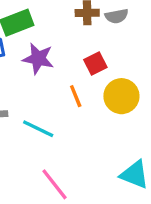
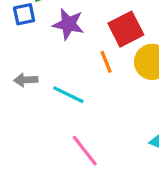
red square: (95, 63) -> (126, 29), size x1.5

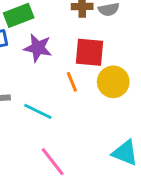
red square: (126, 29) -> (90, 52), turned 32

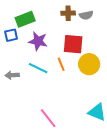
cyan line: (38, 111) -> (38, 68), moved

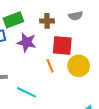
brown cross: (68, 13) -> (47, 21), moved
cyan line: (38, 68) -> (27, 92), moved

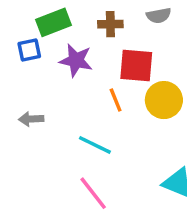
cyan line: (27, 92) -> (95, 145), moved

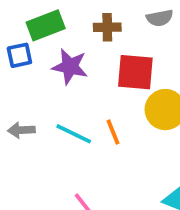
orange line: (116, 100) -> (113, 132), moved
cyan line: (95, 145) -> (74, 134), moved

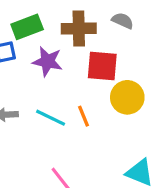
gray semicircle: (160, 18) -> (123, 21), turned -145
brown cross: (107, 27) -> (79, 28), size x1.5

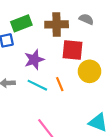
purple star: (47, 61) -> (34, 60), moved, turned -30

